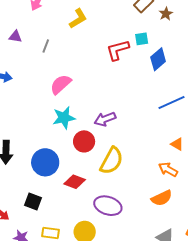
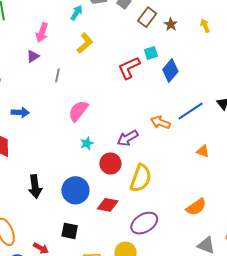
purple triangle: (15, 36) -> (33, 56), moved, turned -32
cyan star: (64, 118) -> (87, 143), size x0.6
orange arrow: (168, 169) -> (160, 122), moved
purple ellipse: (108, 206) -> (144, 223), turned -40

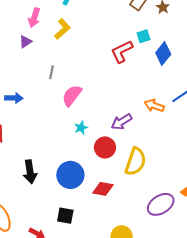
yellow L-shape: (85, 43) -> (62, 29), moved
gray line: (57, 75) -> (52, 72), moved
purple ellipse: (144, 223) -> (161, 204), moved

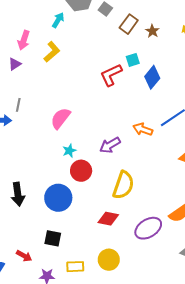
gray line: (52, 72) -> (18, 105), moved
red circle: (105, 147) -> (81, 171), moved
red diamond: (103, 189) -> (108, 219), moved

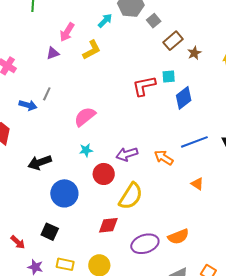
orange arrow: (143, 129) -> (164, 158), moved
red circle: (81, 171) -> (104, 174), moved
black arrow: (18, 194) -> (40, 163), moved, turned 65
red diamond: (108, 219) -> (108, 225), turned -30

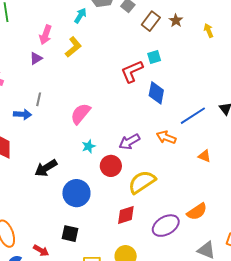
brown star: (194, 53) -> (176, 21), moved
blue diamond: (184, 98) -> (156, 93), moved, turned -30
yellow semicircle: (131, 196) -> (142, 182), turned -144

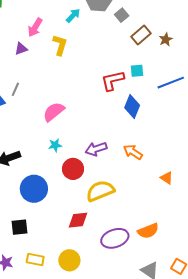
yellow L-shape: (73, 47) -> (60, 45), turned -45
blue line: (193, 116) -> (171, 83), moved
black square: (70, 234) -> (19, 227), turned -30

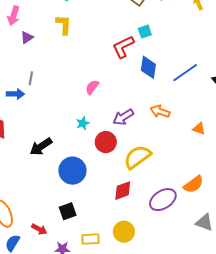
pink arrow: (35, 27) -> (14, 16), moved
blue line: (171, 83) -> (185, 73), moved
pink semicircle: (54, 112) -> (92, 87), moved, size x0.7

